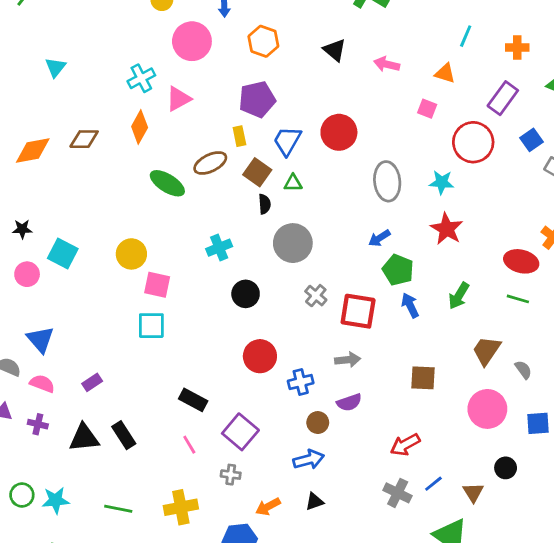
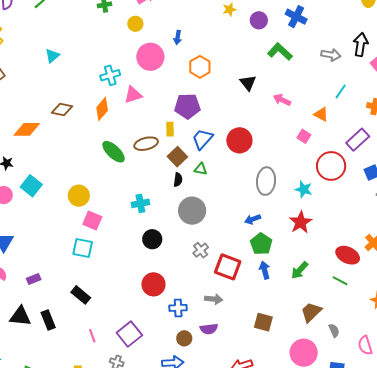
orange diamond: (33, 150) -> (27, 129), moved
black rectangle: (193, 400) -> (81, 295), moved

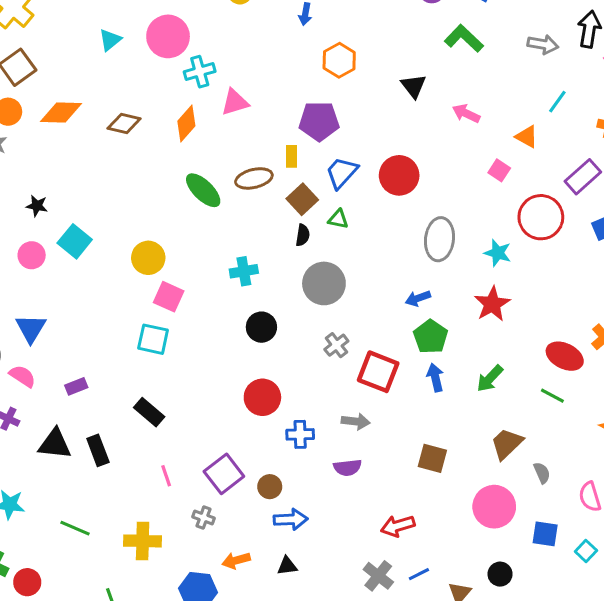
pink circle: (150, 57) -> (168, 36), moved
orange diamond: (27, 129) -> (61, 113), moved
brown circle: (184, 338) -> (270, 487), moved

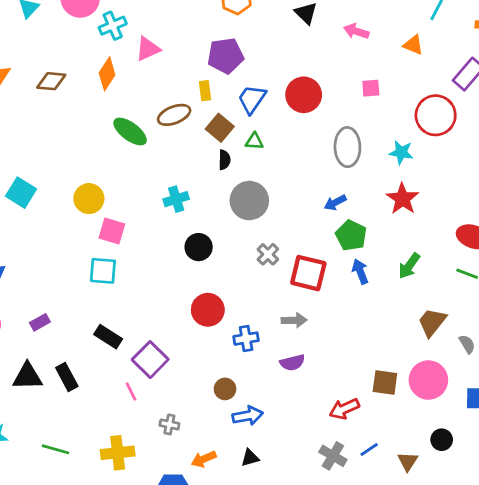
pink square: (499, 170) -> (371, 88), moved, turned -30
brown square: (432, 458) -> (385, 383), moved
purple square: (224, 474) -> (150, 360), moved

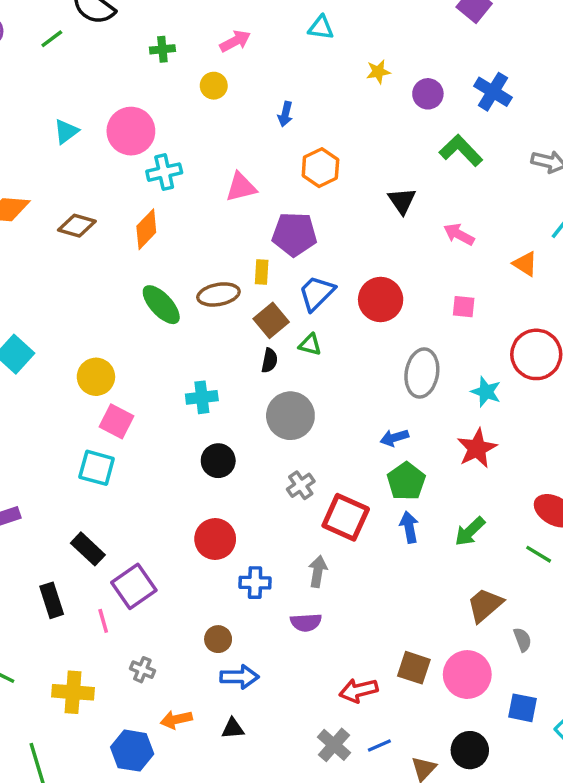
pink triangle: (148, 49) -> (241, 187), moved
gray arrow: (294, 320) -> (318, 571), turned -90
black rectangle: (67, 377) -> (52, 600), moved
black circle: (442, 440) -> (470, 750), size x1.4

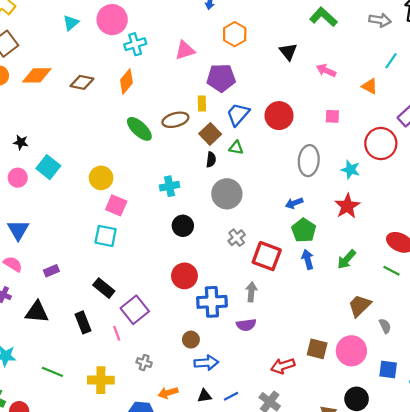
blue cross: (255, 583) -> (212, 302), size x1.5
blue line: (379, 746) -> (231, 396), moved

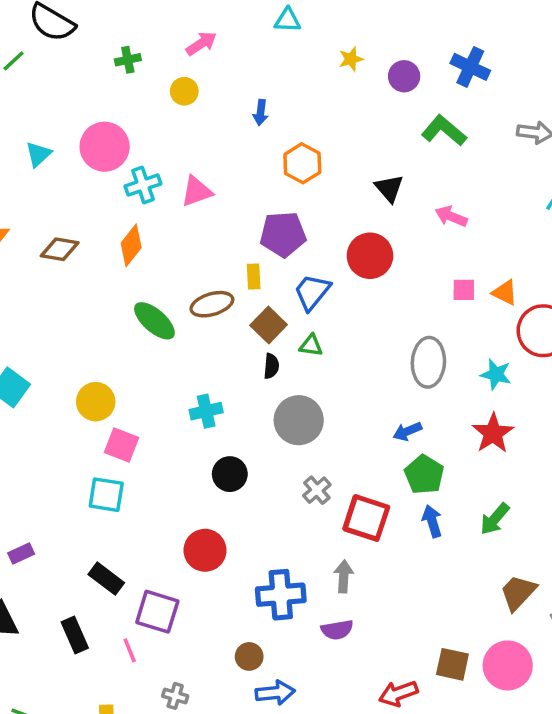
pink triangle: (185, 50) -> (196, 191), moved
orange triangle: (370, 86) -> (505, 292), moved
red circle: (279, 116) -> (370, 256), moved
red circle: (184, 276) -> (205, 550), moved
purple square: (135, 310) -> (157, 612), turned -32

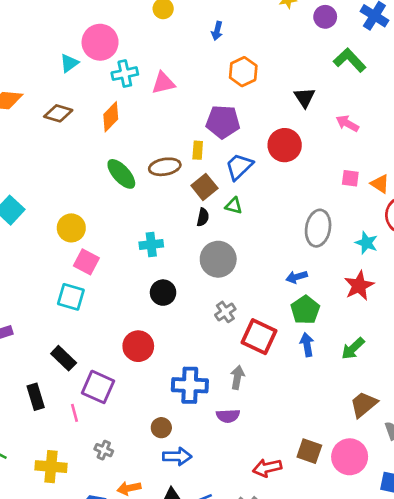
cyan triangle: (38, 154) -> (69, 63), moved

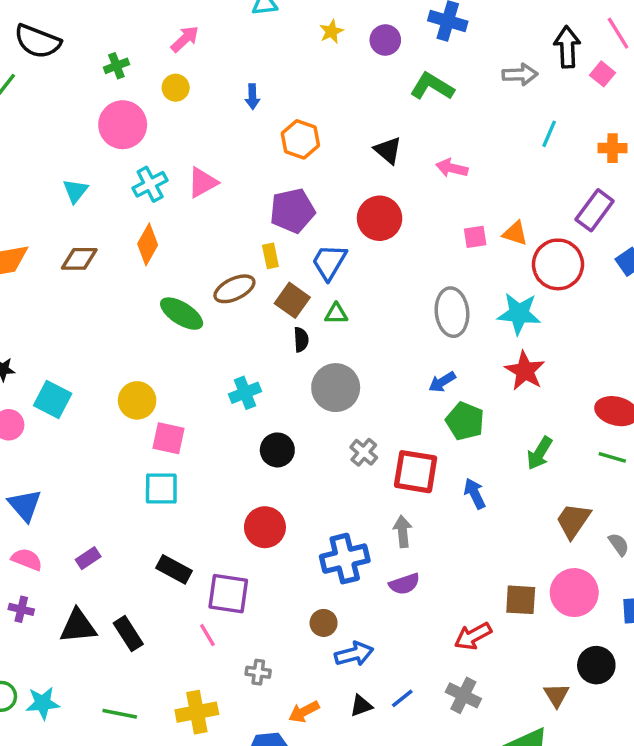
pink circle: (100, 42) -> (123, 125), moved
cyan star: (366, 243) -> (519, 314), size x1.4
blue arrow: (307, 345) -> (475, 494), moved
black rectangle: (36, 397) -> (128, 634), moved

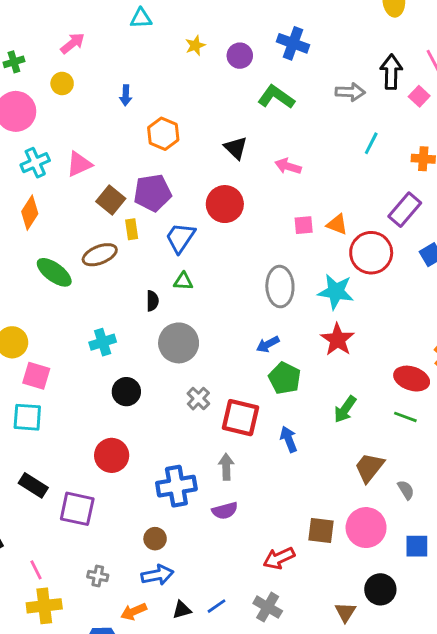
brown square: (292, 300) -> (111, 200), moved
pink line: (207, 635) -> (36, 570), moved
blue arrow: (354, 654) -> (158, 575), moved

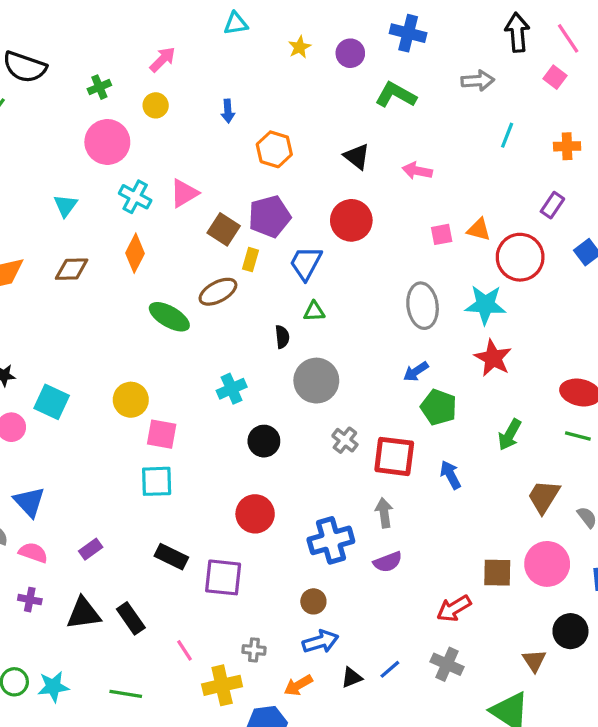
black arrow: (391, 72) -> (517, 32), moved
cyan cross: (35, 163) -> (135, 197), turned -32
purple rectangle: (405, 210) -> (552, 205), size x0.7
yellow rectangle: (132, 229) -> (250, 260), turned 30
yellow cross: (44, 606) -> (222, 685), moved

